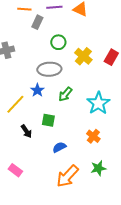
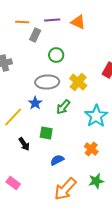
yellow cross: (83, 56) -> (78, 82), moved

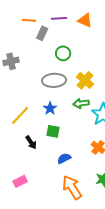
blue star: (35, 103) -> (50, 108), moved
green arrow: (63, 107) -> (81, 103), moved, turned 42
pink rectangle: (13, 183) -> (20, 181), turned -64
orange arrow: (65, 189) -> (72, 187), turned 105

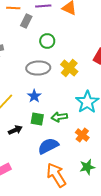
green arrow: (81, 103) -> (59, 117), moved
black arrow: (31, 142) -> (15, 130), turned -80
blue semicircle: (64, 158) -> (48, 146), size x1.5

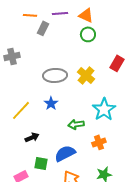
green circle: (47, 41) -> (88, 34), moved
green square: (37, 119) -> (41, 163), moved
orange cross: (82, 135) -> (99, 142), turned 32

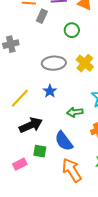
green circle: (88, 34) -> (72, 30), moved
black arrow: (32, 137) -> (31, 125), size x1.6
blue semicircle: (65, 153) -> (64, 141), turned -100

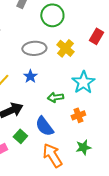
green circle: (72, 30) -> (52, 15), size x1.5
green square: (40, 151) -> (20, 136), turned 32

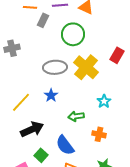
yellow cross: (65, 48) -> (86, 67), size x1.4
cyan star: (83, 82) -> (104, 101), size x0.6
orange cross: (78, 115) -> (99, 134), turned 32

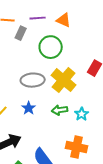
green arrow: (76, 116) -> (60, 110), moved
orange cross: (99, 134) -> (77, 147), size x1.5

